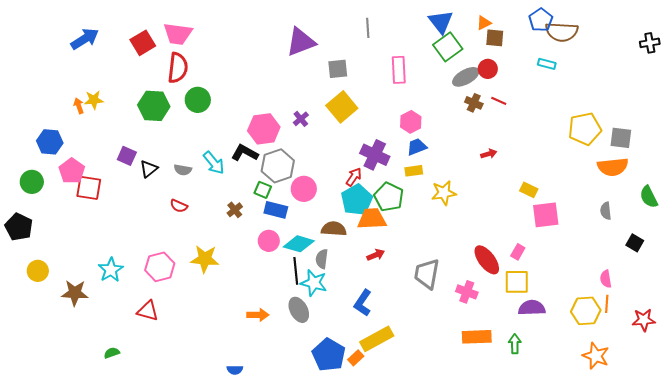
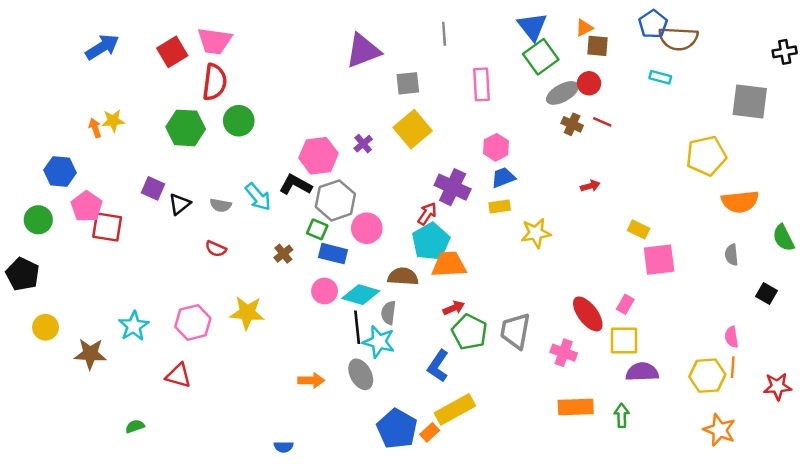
gray square: (621, 138) -> (750, 101), moved, size x1.4
green pentagon: (389, 197) -> (469, 332), moved

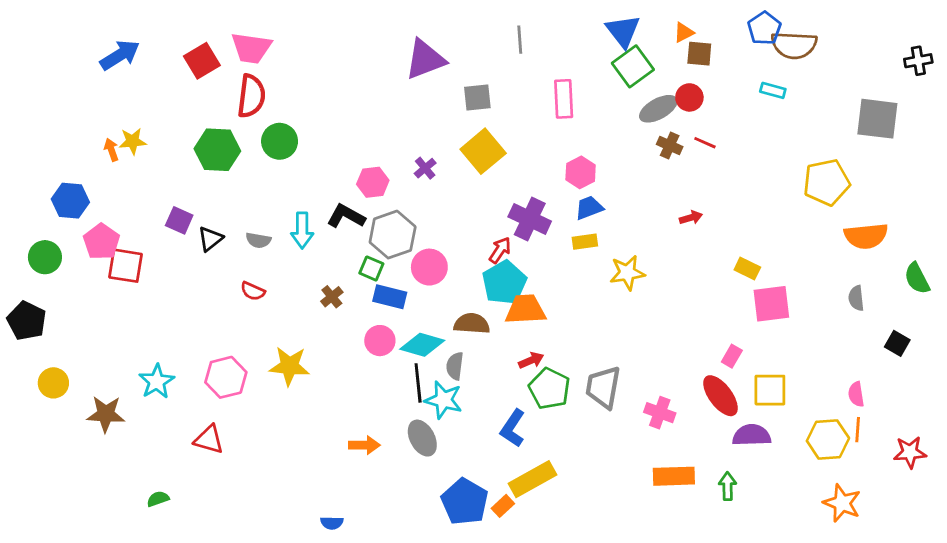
pink hexagon: (318, 156) -> (373, 182), size x0.7
cyan arrow: (258, 197) -> (302, 230), turned 40
red ellipse: (588, 314) -> (721, 396), moved
yellow square: (624, 341) -> (770, 390), moved

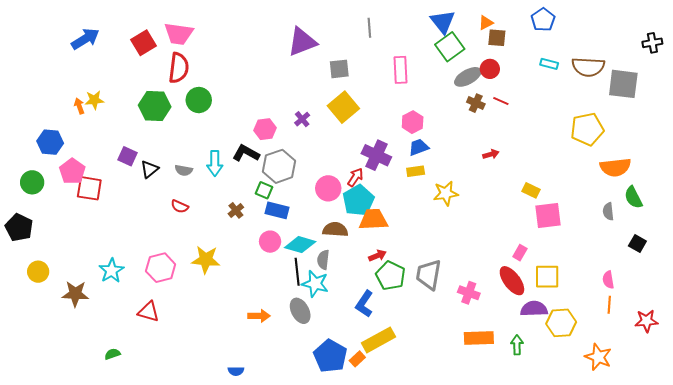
brown semicircle: (794, 45) -> (588, 67), moved
pink circle: (429, 267) -> (328, 188), moved
green semicircle: (917, 278) -> (633, 197), moved
yellow hexagon: (828, 439) -> (561, 323), moved

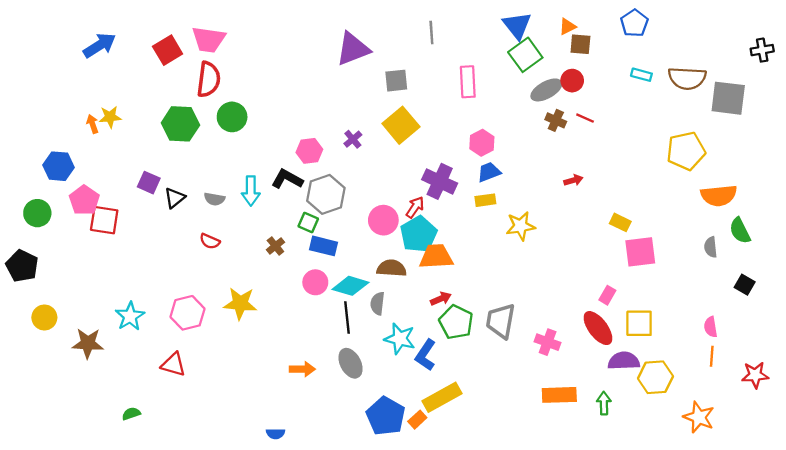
cyan star: (315, 284) -> (400, 339), moved

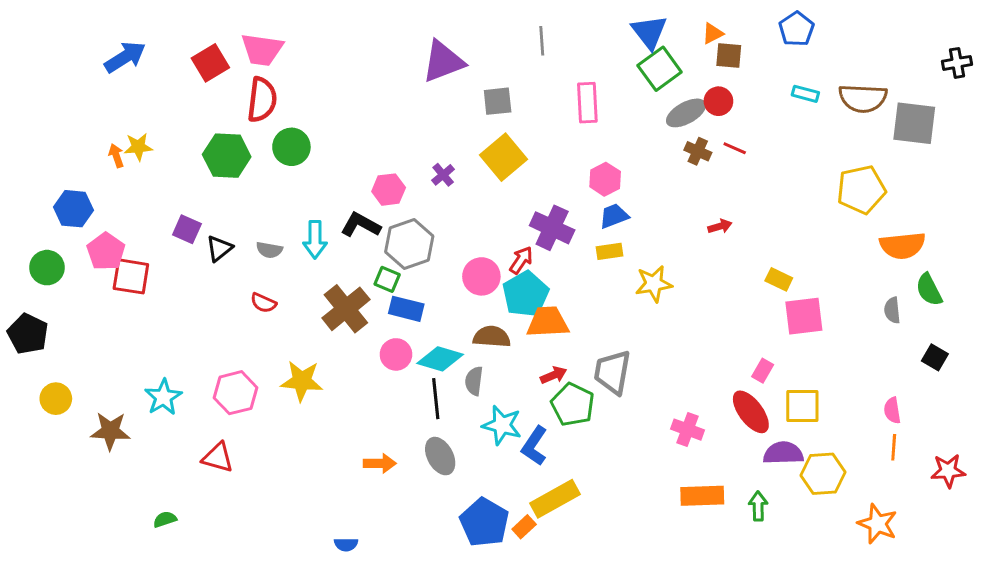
brown cross: (275, 246) -> (346, 309), size x2.0
gray trapezoid: (501, 321) -> (612, 372), moved

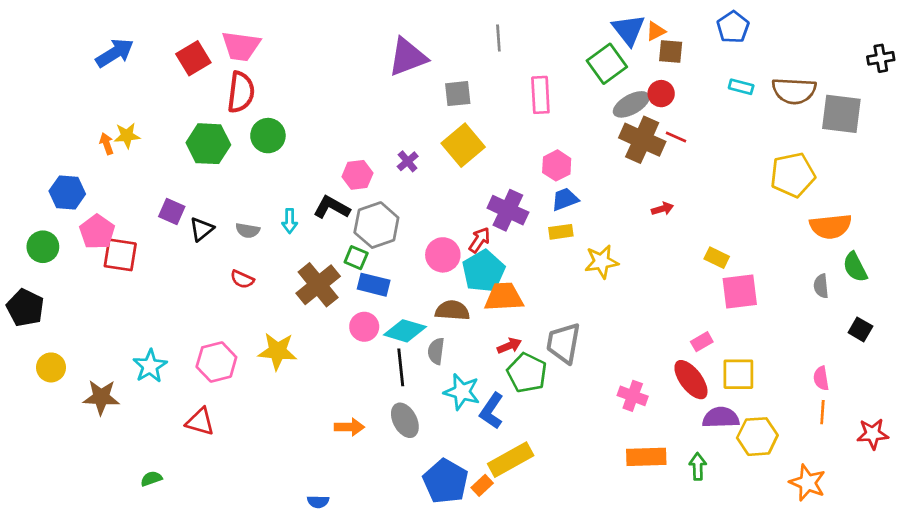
blue triangle: (649, 32) -> (629, 30), moved
brown cross: (698, 151) -> (642, 140), size x1.8
cyan arrow: (315, 240) -> (290, 221), size x0.7
pink rectangle: (763, 371) -> (702, 342), turned 30

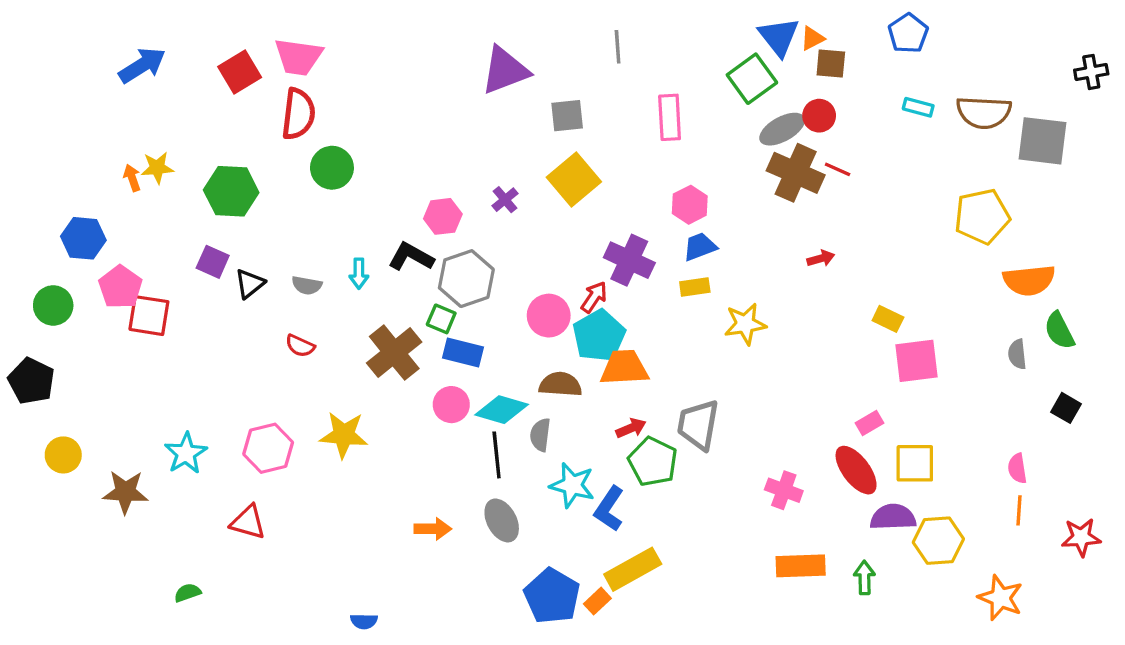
green hexagon: (208, 144) -> (231, 191), moved
blue semicircle: (318, 502) -> (364, 621), moved

